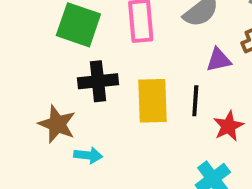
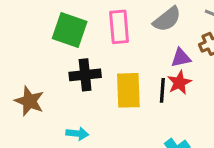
brown star: (57, 124) -> (29, 101), moved
red star: (228, 126) -> (179, 83), moved

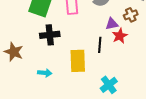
red star: (179, 83) -> (120, 36), moved
yellow rectangle: (128, 90) -> (78, 61), moved

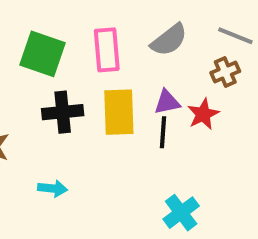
purple triangle: (112, 24) -> (167, 102), moved
yellow rectangle: (78, 61) -> (119, 112), moved

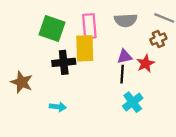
gray semicircle: (169, 40) -> (126, 20), turned 35
yellow rectangle: (119, 112) -> (85, 48), moved
cyan cross: (181, 213) -> (133, 102), moved

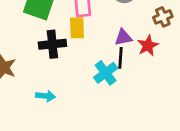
yellow rectangle: (85, 48) -> (77, 28), size x0.7
cyan cross: (133, 102) -> (106, 73), moved

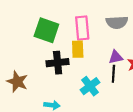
cyan cross: (106, 73) -> (90, 86), moved

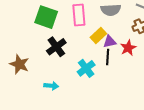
yellow rectangle: (78, 49) -> (98, 36), moved, turned 49
black cross: (58, 63) -> (56, 47), turned -30

